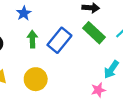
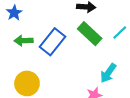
green arrow: (32, 39) -> (24, 41), turned -91

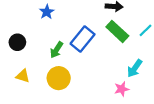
green arrow: (24, 41) -> (56, 50), moved, turned -56

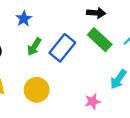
green arrow: (56, 50) -> (34, 47), moved
pink star: (122, 89) -> (93, 101), moved

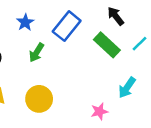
black arrow: (96, 13) -> (116, 16), moved, turned -132
blue rectangle: (62, 48) -> (67, 26), moved

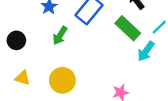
cyan arrow: (127, 88) -> (146, 51), moved

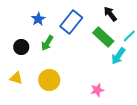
black circle: (16, 40) -> (21, 47), moved

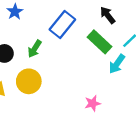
blue star: (38, 19) -> (15, 12), moved
yellow circle: (49, 80) -> (29, 81), moved

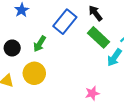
black arrow: (108, 15) -> (95, 13), moved

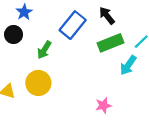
green rectangle: (99, 37) -> (110, 43), turned -65
black circle: (12, 48) -> (14, 35), moved

